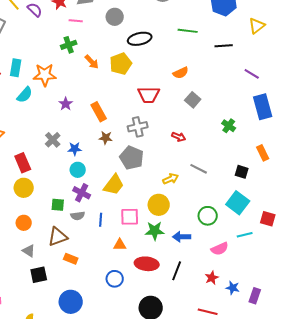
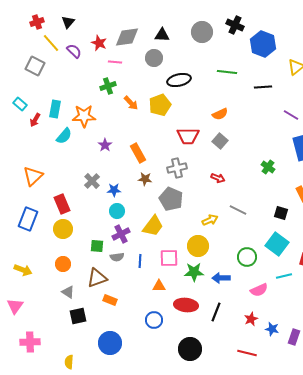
gray square: (193, 100) -> (220, 141), moved
purple cross: (82, 193) -> (121, 234), turned 36

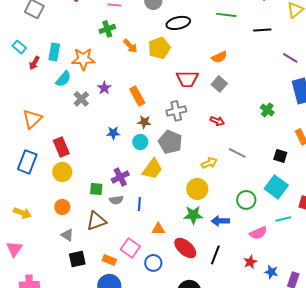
gray cross: (92, 181) -> (81, 99), moved
cyan circle: (117, 211) -> (140, 142), moved
pink square: (169, 258) -> (130, 248), moved, turned 36
orange rectangle: (110, 300) -> (109, 260), moved
red ellipse: (186, 305) -> (185, 248), turned 35

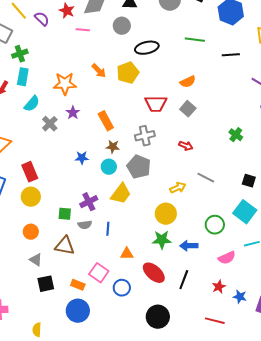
green cross: (107, 29) -> (20, 54), moved
orange star: (83, 59) -> (65, 84), moved
brown triangle: (96, 221) -> (65, 246), turned 30

